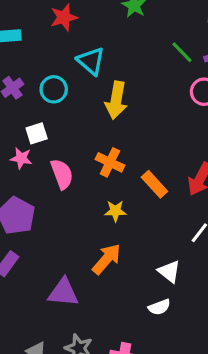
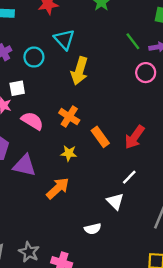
pink semicircle: (62, 174) -> (32, 121), turned -45
white triangle: (169, 272) -> (115, 201), moved
purple triangle: (63, 292) -> (24, 165), moved

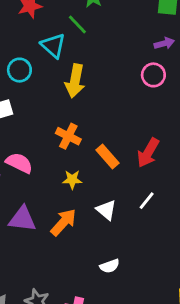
green line: (133, 41) -> (77, 24), moved
pink semicircle: (32, 121) -> (19, 163), moved
purple triangle: (24, 165) -> (22, 219), moved
white triangle: (115, 201) -> (106, 210), moved

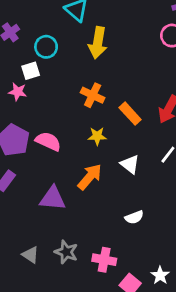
cyan circle: (19, 70) -> (46, 47), moved
pink semicircle: (19, 163) -> (48, 141), moved
purple triangle: (22, 219) -> (53, 198), moved

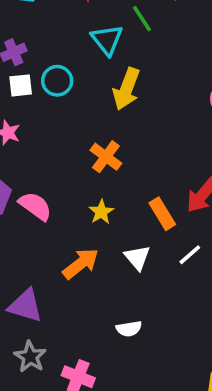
white square: (31, 71) -> (21, 85), moved
orange rectangle: (130, 114) -> (162, 214), moved
yellow star: (97, 136) -> (101, 212), turned 30
purple triangle: (53, 198) -> (25, 306), moved

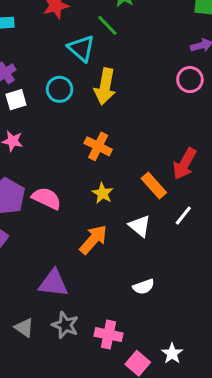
cyan circle: (57, 81) -> (60, 89), moved

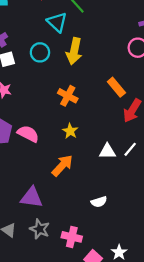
orange rectangle: (154, 185) -> (116, 87), moved
white triangle: (140, 226) -> (107, 151), moved, turned -42

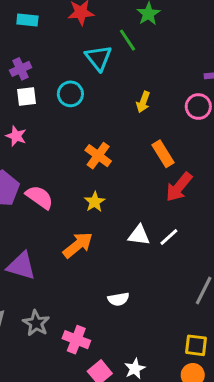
yellow arrow: (74, 51) -> (143, 102), moved, size x0.6
purple triangle: (32, 197) -> (21, 266), moved

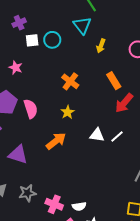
cyan triangle: (98, 58) -> (82, 25), moved
white square: (27, 97) -> (32, 40), moved
pink semicircle: (39, 197) -> (31, 109), turned 36
white semicircle: (118, 299) -> (79, 206), moved
gray star: (36, 323) -> (27, 193), turned 30

